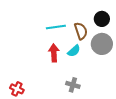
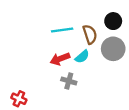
red arrow: (54, 53) -> (60, 59), turned -108
gray cross: (73, 85) -> (69, 81), moved

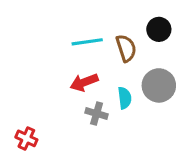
gray circle: (113, 49) -> (159, 85), moved
cyan semicircle: (82, 57) -> (125, 98), moved, turned -56

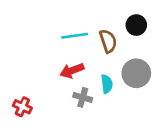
red cross: (26, 138) -> (22, 107), moved

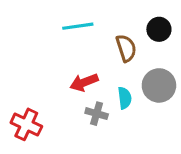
cyan line: (75, 36) -> (78, 26), moved
red cross: (22, 107) -> (26, 124), size x1.4

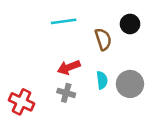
gray circle: (159, 85) -> (130, 84), moved
gray cross: (97, 114) -> (66, 93), moved

